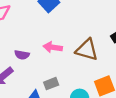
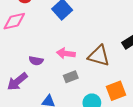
gray rectangle: (51, 84) -> (71, 77), moved

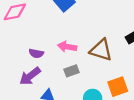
purple arrow: (17, 82) -> (30, 76), moved

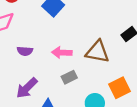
purple semicircle: (36, 53) -> (25, 51), moved

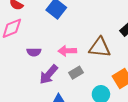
purple arrow: (27, 88) -> (49, 75), moved

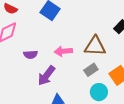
gray rectangle: (76, 73) -> (91, 70), moved

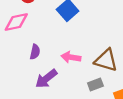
purple semicircle: (31, 55) -> (35, 52), turned -88

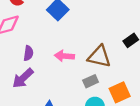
purple arrow: (46, 79) -> (23, 78), moved

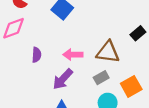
purple arrow: (23, 78) -> (63, 79), moved

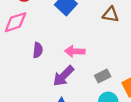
brown triangle: (108, 52) -> (111, 14), moved, size x0.7

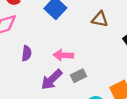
gray rectangle: (103, 76) -> (79, 76), moved

